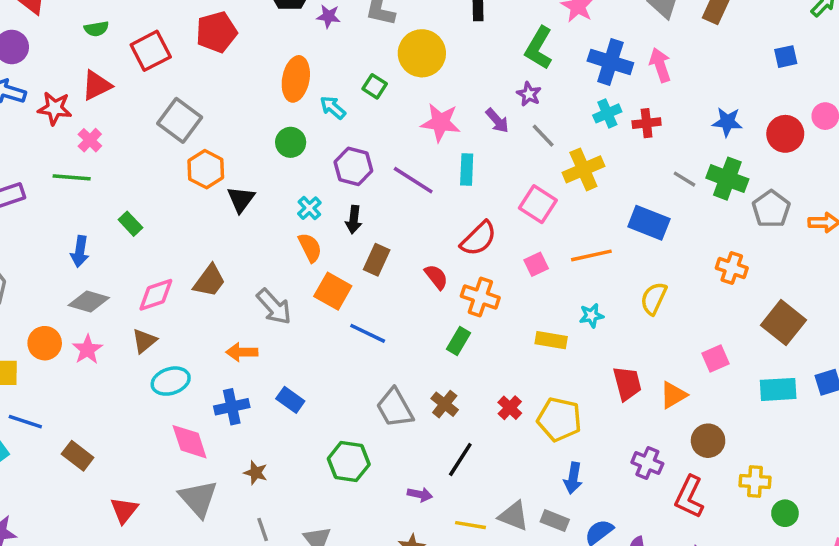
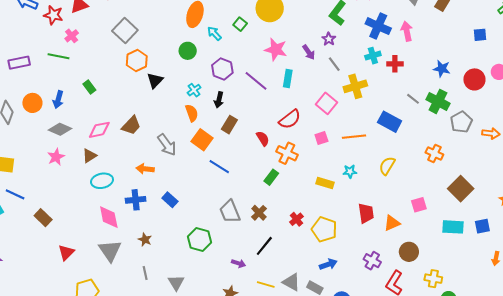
orange circle: (45, 343) -> (32, 103), moved
blue arrow: (573, 478) -> (328, 264), turned -126

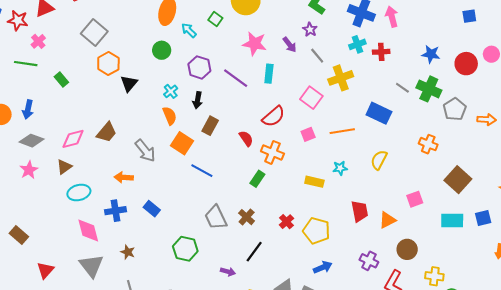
green rectangle: (89, 87) -> (61, 79), moved

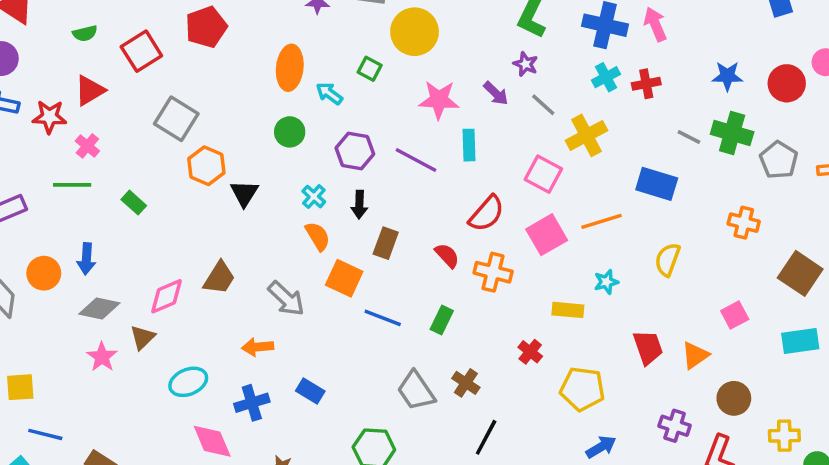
pink square: (308, 134) -> (547, 235), size x1.6
brown triangle: (64, 167) -> (143, 337), moved
green rectangle: (257, 179) -> (442, 320), moved
red cross: (286, 222) -> (530, 352), moved

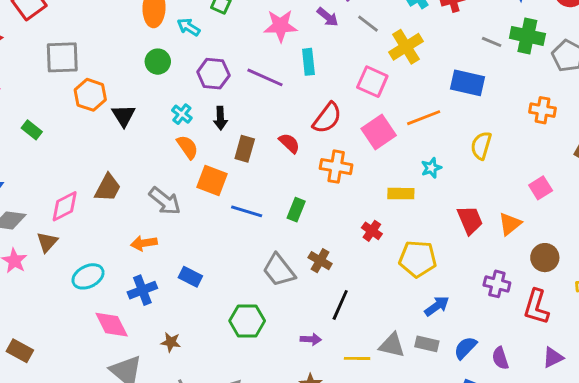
gray square: (176, 119) -> (62, 57), turned -30
red semicircle: (447, 256) -> (289, 143), moved

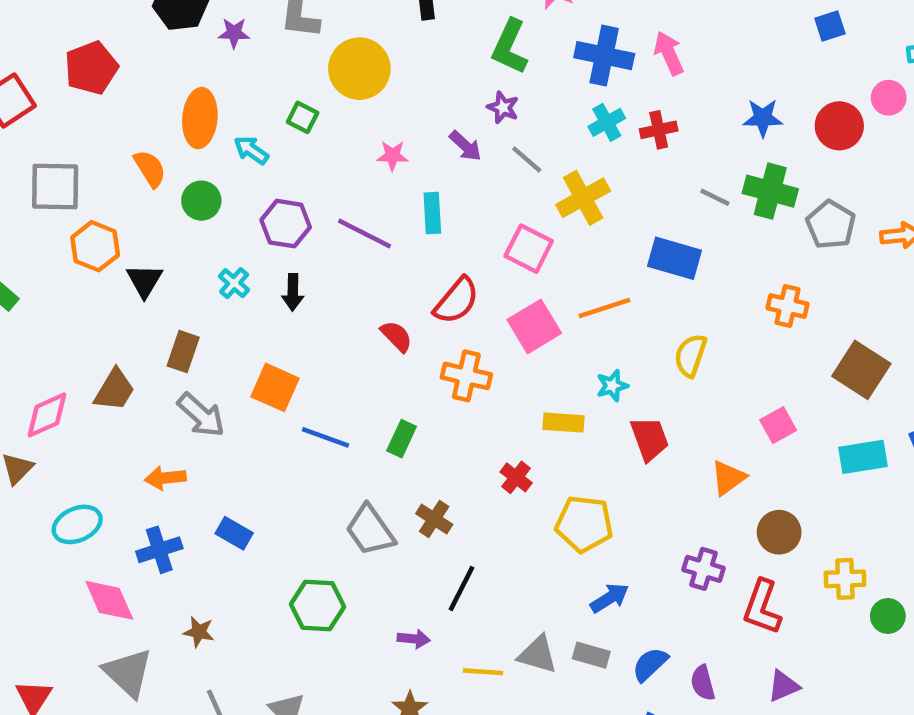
pink star: (281, 26) -> (392, 156), size x0.6
orange semicircle: (187, 147) -> (150, 169), moved
brown rectangle: (245, 149) -> (183, 352), moved
red trapezoid: (470, 220) -> (650, 439), moved

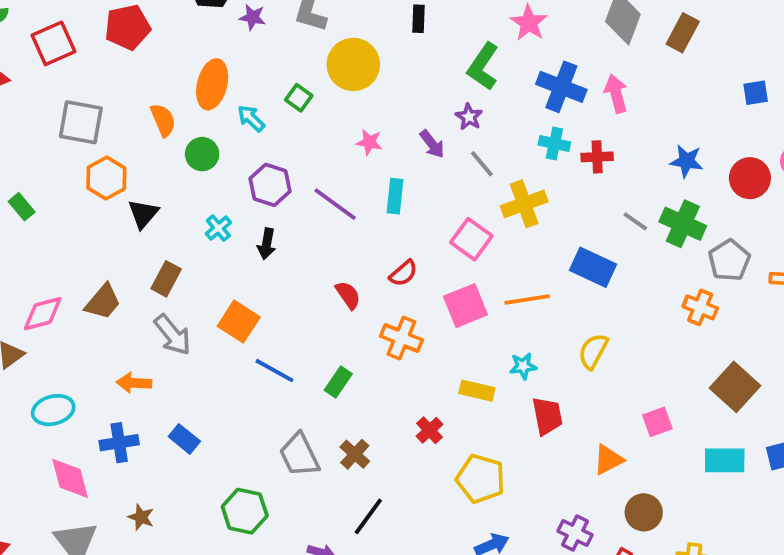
cyan cross: (607, 122) -> (554, 144), turned 32
red semicircle: (456, 301) -> (403, 273), size x0.7
orange cross: (787, 306) -> (700, 307), moved

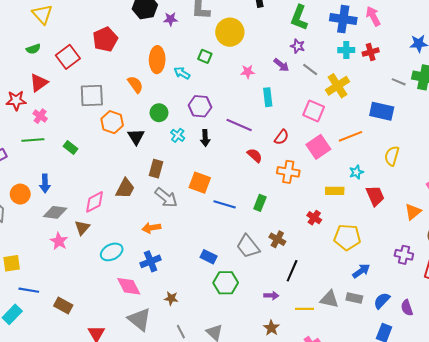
green circle: (202, 154) -> (159, 113), moved
purple line: (335, 204) -> (239, 125), moved
blue rectangle: (184, 439) -> (209, 257), moved

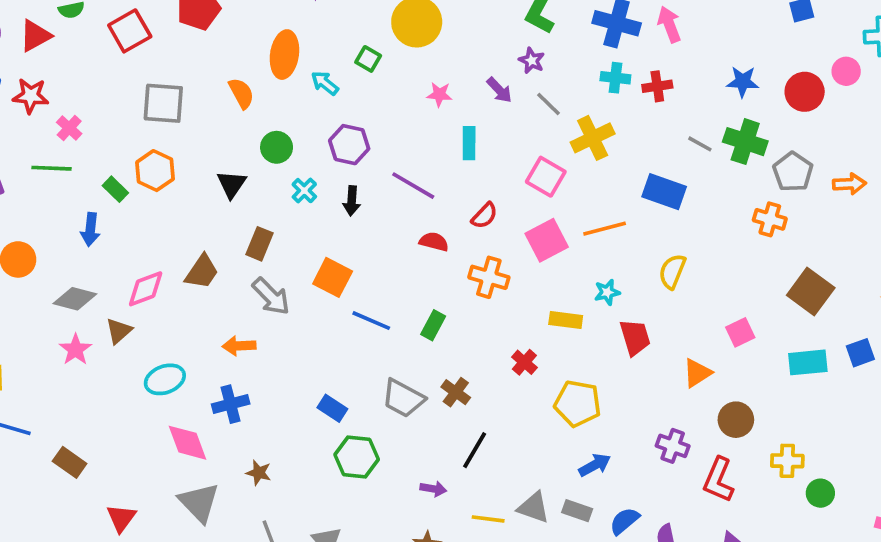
red triangle: (39, 83) -> (35, 36), moved
orange hexagon: (112, 122) -> (155, 171), moved
red semicircle: (255, 155) -> (434, 242), turned -35
blue arrow: (45, 183) -> (90, 229), moved
gray trapezoid: (248, 246) -> (403, 398), turned -30

